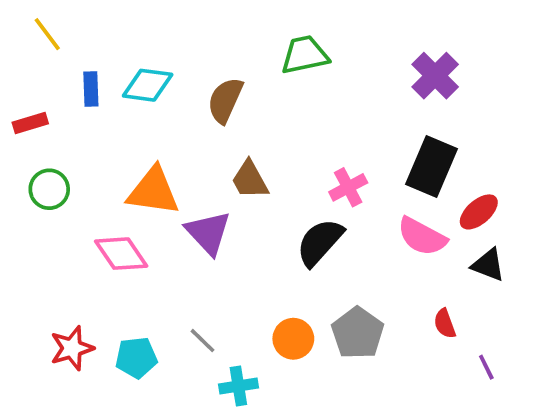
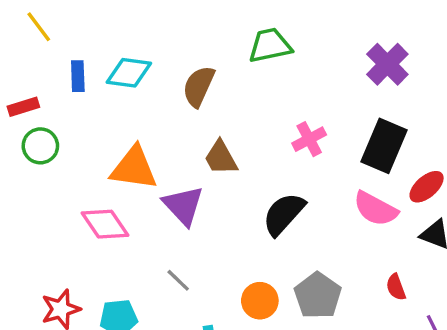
pink cross: (348, 187) -> (309, 139), moved
green circle: (49, 189) -> (40, 146), moved
gray line: (202, 341) -> (178, 280), moved

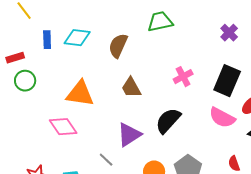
purple cross: (387, 64) -> (229, 33), size x0.7
purple triangle: (183, 205) -> (129, 135), moved, turned 40

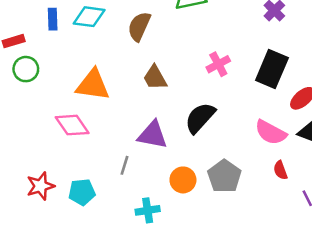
pink semicircle: (222, 118) -> (271, 132), moved
purple triangle: (129, 135) -> (153, 135), turned 44
gray line: (106, 160) -> (124, 165), turned 63

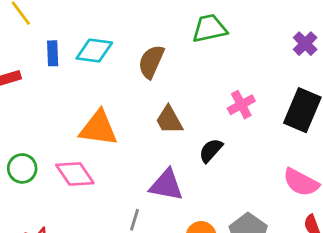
green circle: (26, 69) -> (22, 168), moved
black semicircle: (200, 118) -> (211, 150), moved, size x0.7

